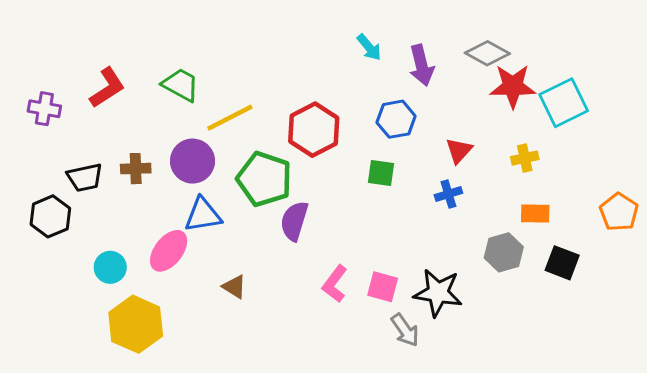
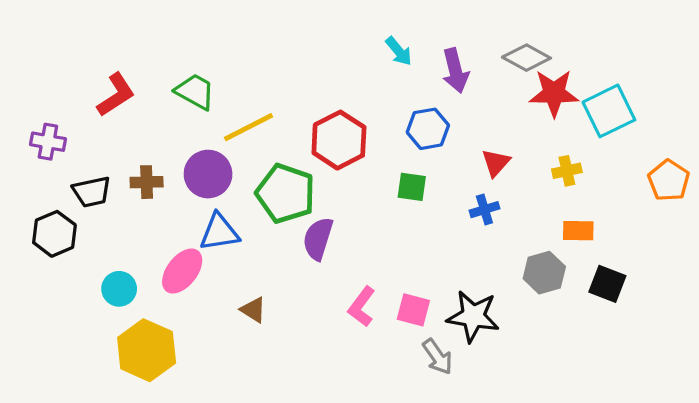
purple cross: (44, 109) -> (48, 142), moved
orange pentagon: (619, 212) -> (669, 180), moved

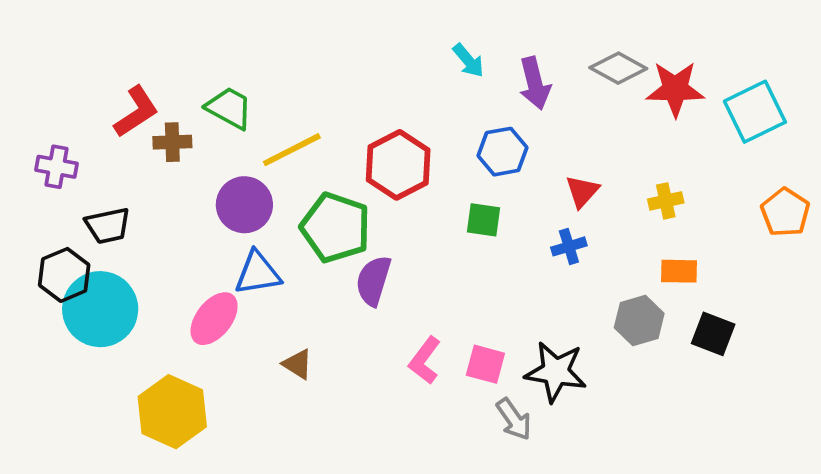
red star: (554, 93) -> (675, 89), moved
cyan square: (609, 111) -> (755, 112), moved
brown cross: (147, 182) -> (172, 142), moved
cyan circle: (119, 289) -> (100, 309), moved, size x1.8

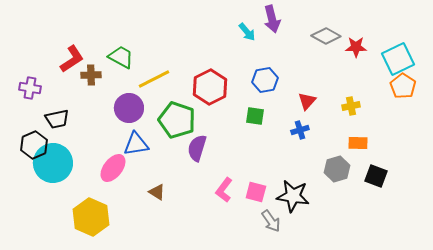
purple arrow: (535, 83) -> (272, 19), moved
red star: (675, 89) -> (356, 47), size x0.7
orange pentagon: (785, 212) -> (403, 86), moved

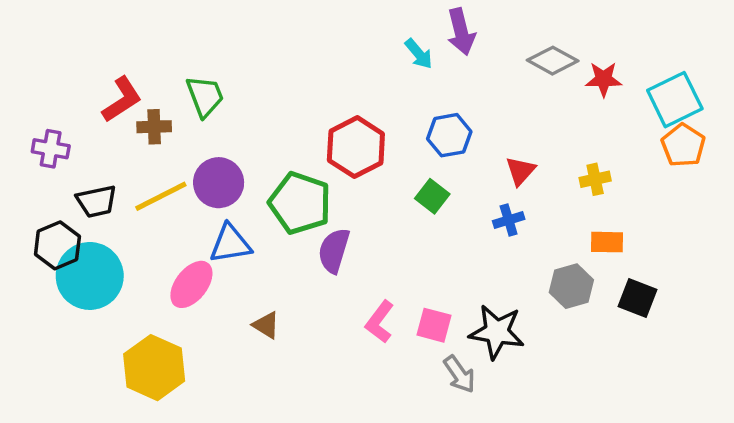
green trapezoid: (121, 57) -> (205, 96), turned 40
yellow line: (154, 79) -> (161, 196), moved
green square: (255, 116) -> (432, 196), turned 30

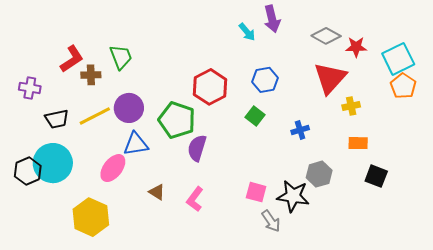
red triangle: (520, 171) -> (330, 78), moved, size x1.8
black hexagon: (57, 245) -> (28, 171), moved
gray hexagon: (571, 286) -> (319, 174), moved
pink L-shape: (380, 322) -> (195, 199), moved

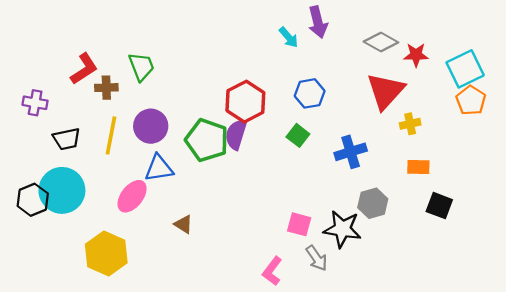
yellow line: (95, 116) -> (111, 135), turned -52
blue cross: (300, 130) -> (351, 152), size x1.5
purple semicircle: (197, 148) -> (236, 134), moved
pink L-shape: (195, 199) -> (272, 271), moved

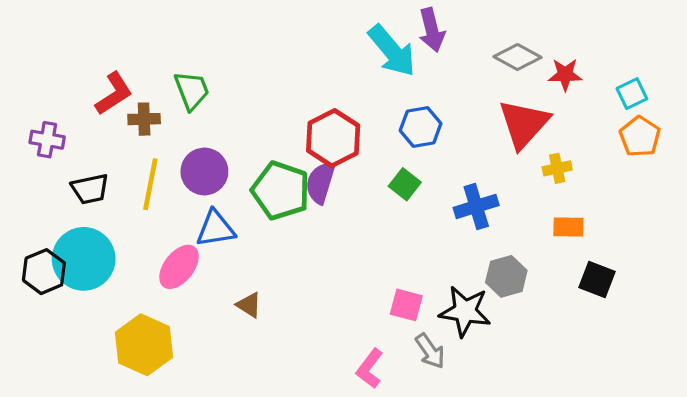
cyan arrow: (289, 37) -> (392, 51), size x1.8
cyan square: (465, 69) -> (632, 94), size x0.6

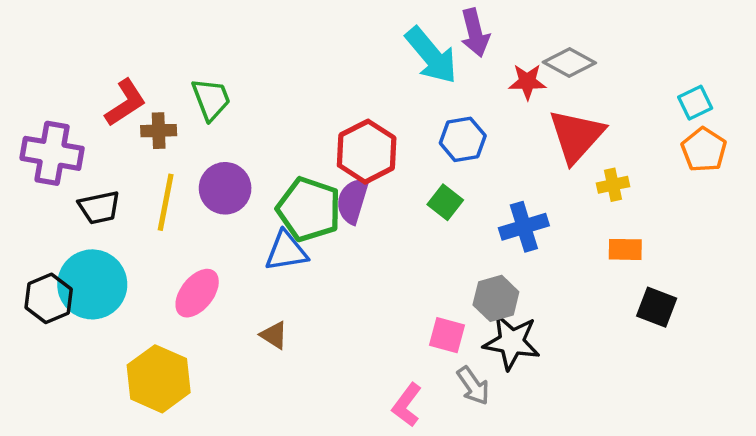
red star: (565, 75) -> (527, 82), moved
purple cross: (47, 140) -> (52, 153), size x1.6
blue triangle: (216, 229) -> (286, 251), moved
gray hexagon: (506, 276) -> (496, 298), moved

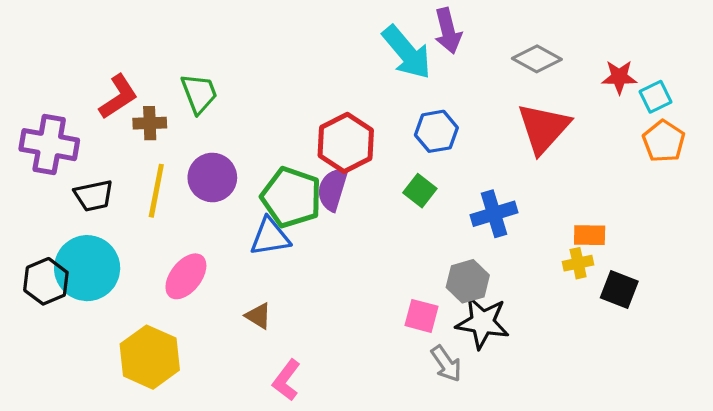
red star: (527, 82) -> (619, 77), moved
yellow cross: (613, 185) -> (578, 263), moved
pink L-shape: (407, 405) -> (286, 380), moved

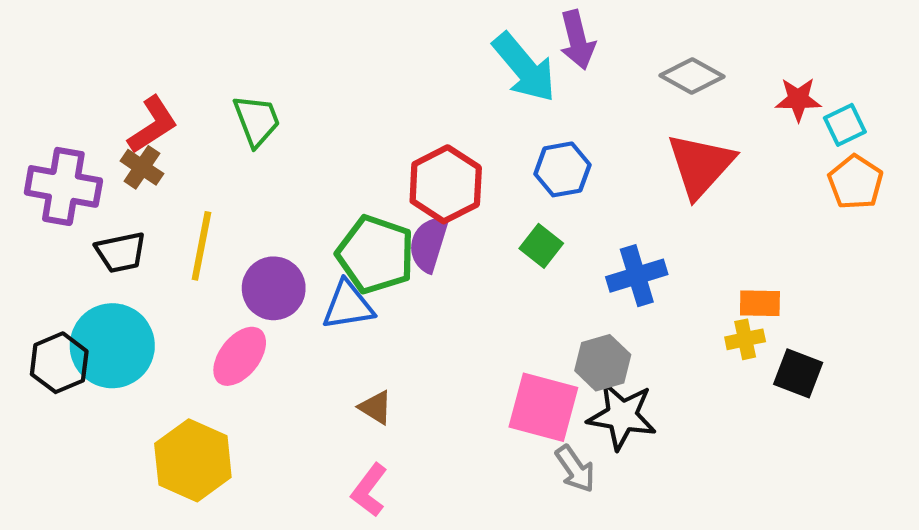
brown cross: (150, 123) -> (142, 167), moved, turned 36
purple circle: (212, 177) -> (274, 288), moved
brown triangle: (258, 316) -> (376, 407), moved
pink square: (422, 316) -> (543, 407), size x1.6

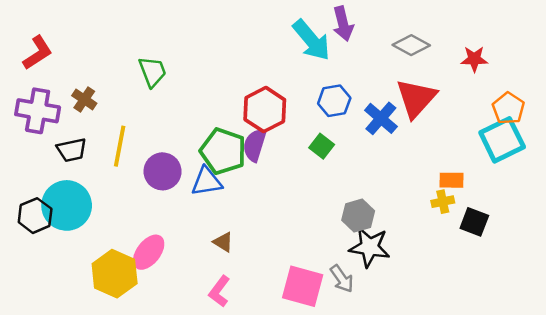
red L-shape: (153, 125) -> (38, 53), moved
cyan square: (845, 125) -> (502, 140), moved, size x1.8
blue cross: (637, 276) -> (381, 118), moved, turned -32
pink ellipse: (240, 356) -> (149, 252), moved
pink square: (543, 407) -> (303, 286), moved

